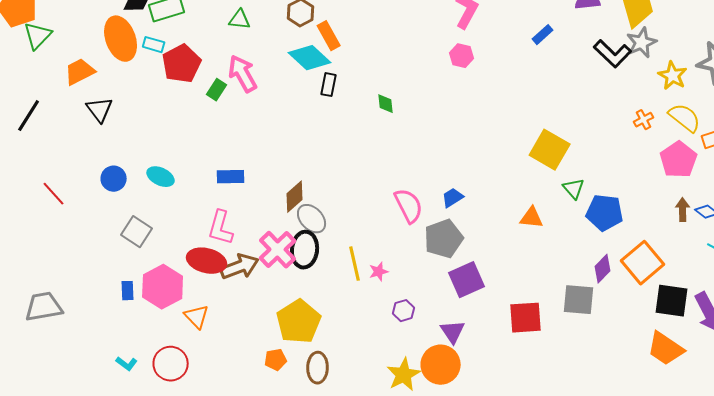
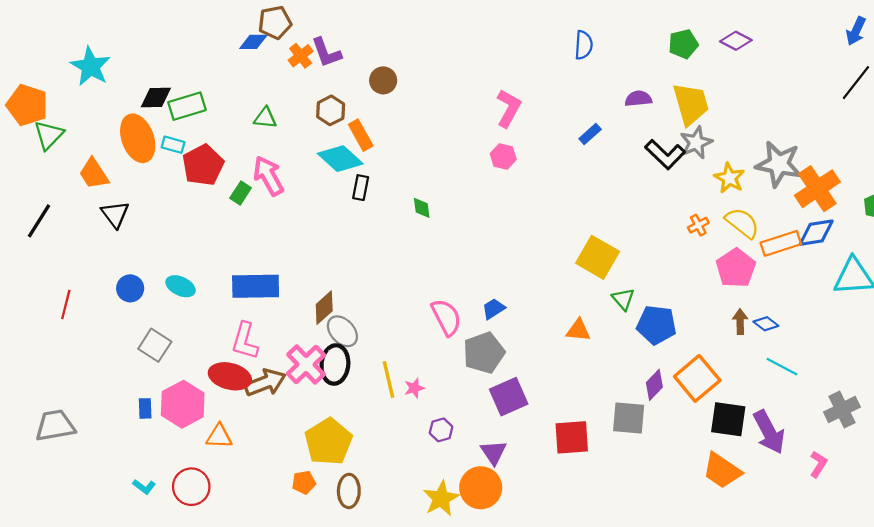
orange trapezoid: (80, 72) -> (94, 174), turned -96
blue rectangle: (231, 177) -> (256, 286), size x1.6
red line: (54, 194) -> (66, 304), turned 56
orange triangle: (197, 317) -> (219, 436), turned -44

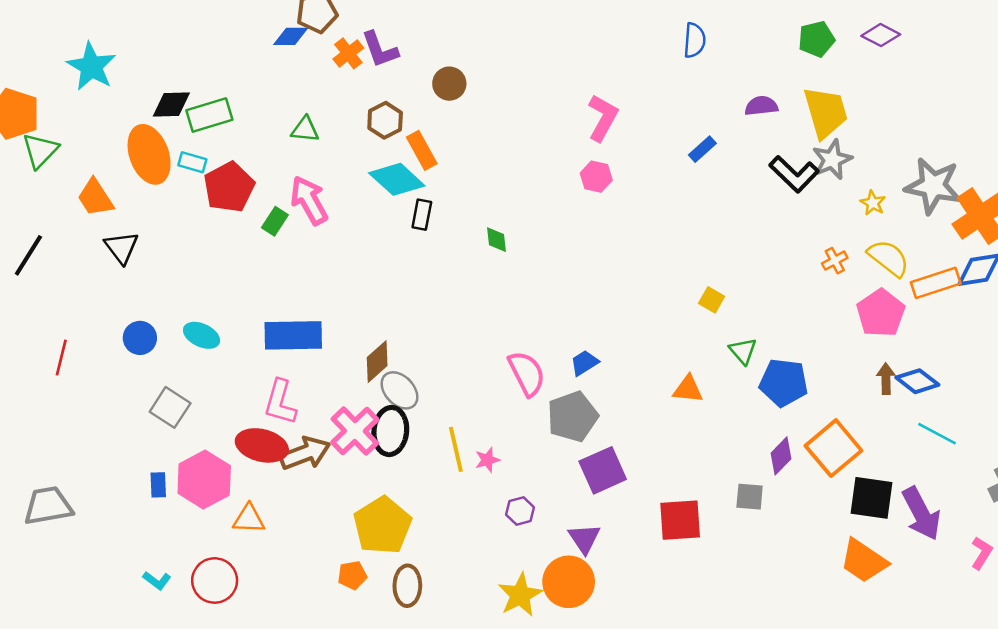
yellow star: (729, 178) -> (873, 203), size x0.7
yellow square: (598, 257) -> (712, 300), size x0.5
blue diamond: (766, 324) -> (917, 381), size x1.4
gray square: (629, 418) -> (750, 497), size x0.7

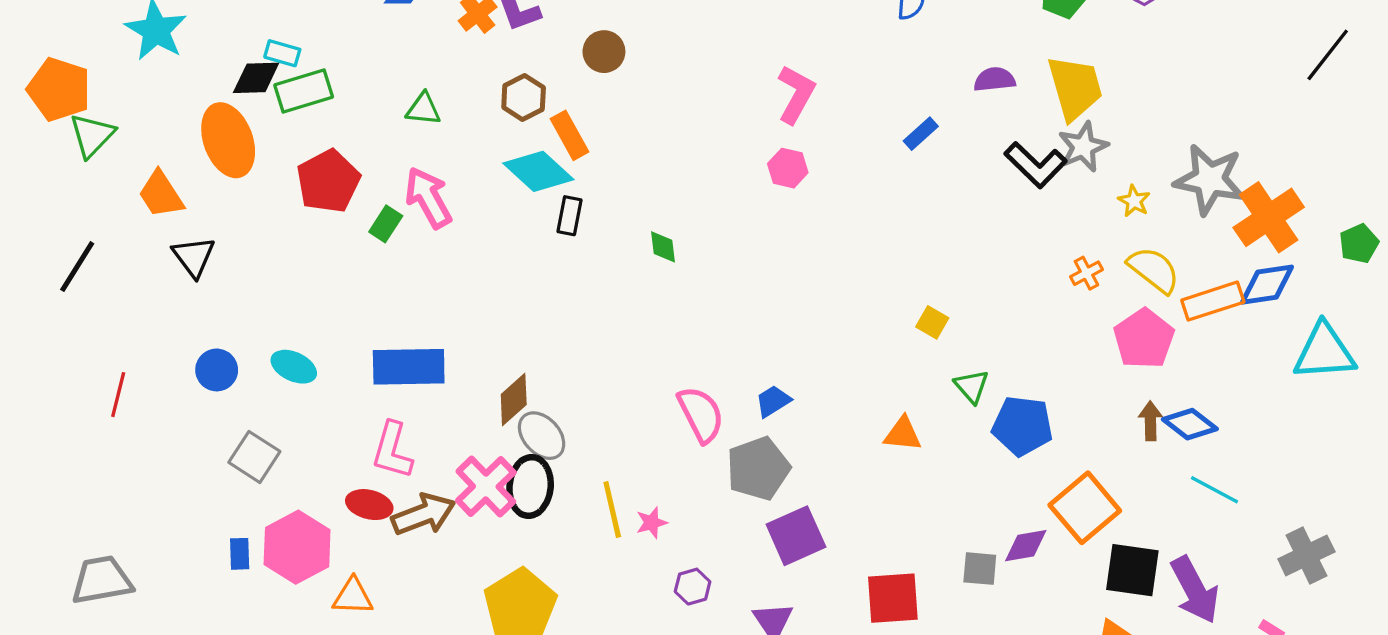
cyan rectangle: (192, 162) -> (282, 53), moved
red ellipse: (262, 445) -> (369, 505), size x0.7
purple diamond: (781, 456) -> (1026, 546), moved, turned 36

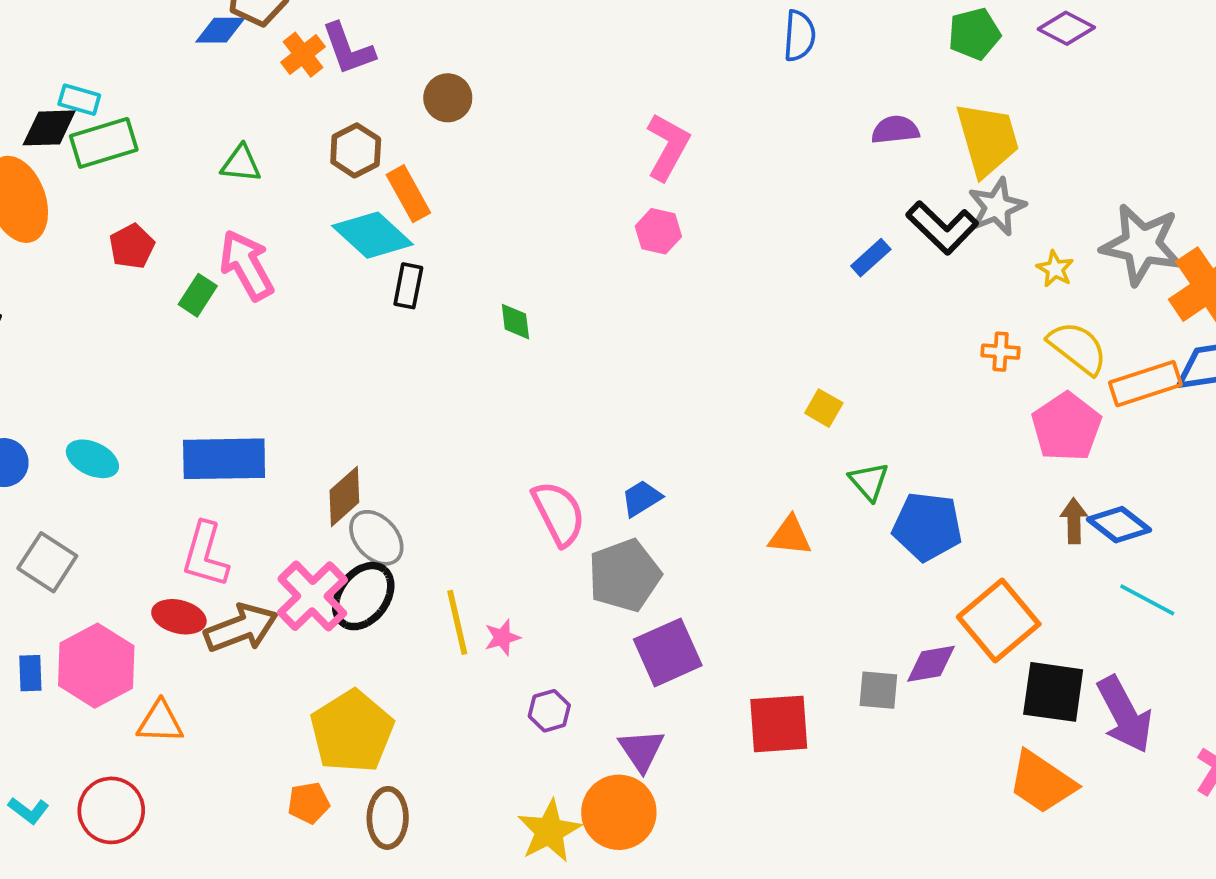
blue rectangle: (921, 134) -> (871, 258), moved
red pentagon: (328, 181) -> (132, 246), size x0.6
orange cross: (1086, 273) -> (1001, 352), turned 32
black ellipse: (530, 486) -> (363, 596), turned 30

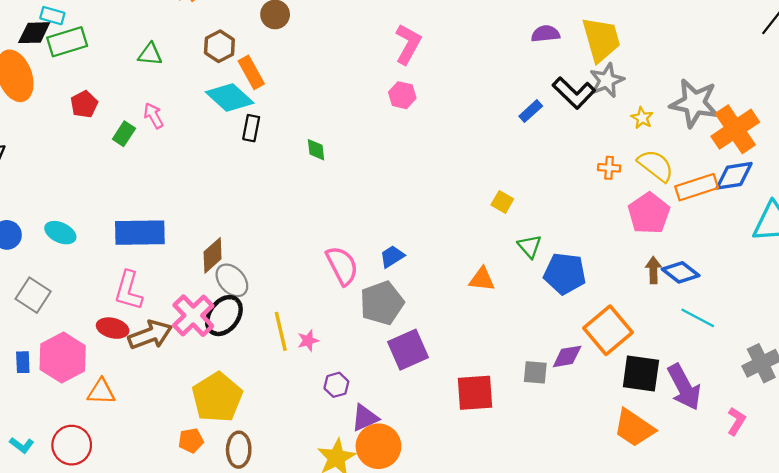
pink arrow: (247, 265) -> (153, 116), size x0.6
purple triangle: (641, 750) -> (365, 418), moved, turned 40

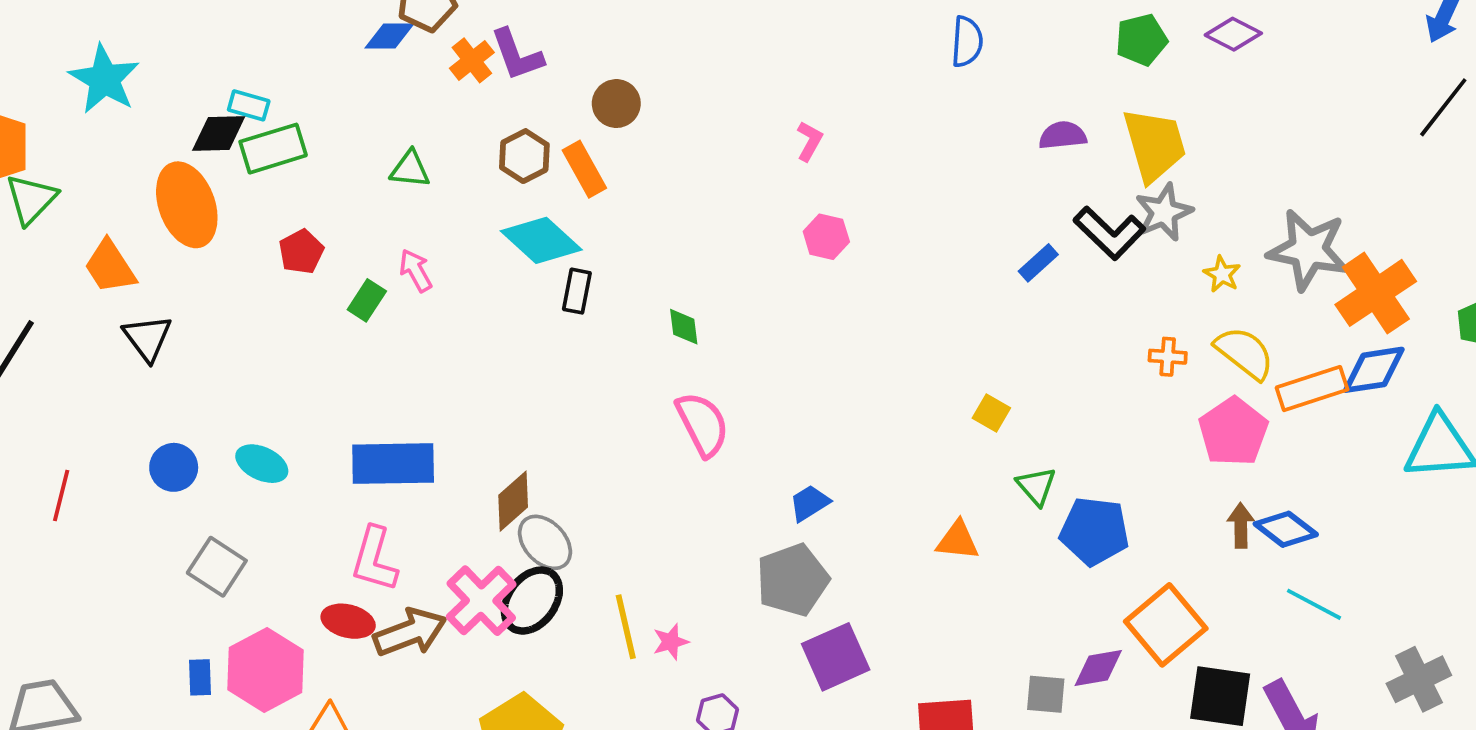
pink L-shape: (408, 44) -> (809, 141), moved, size x0.6
orange rectangle: (251, 72) -> (584, 169), moved
pink semicircle: (342, 266) -> (703, 424), moved

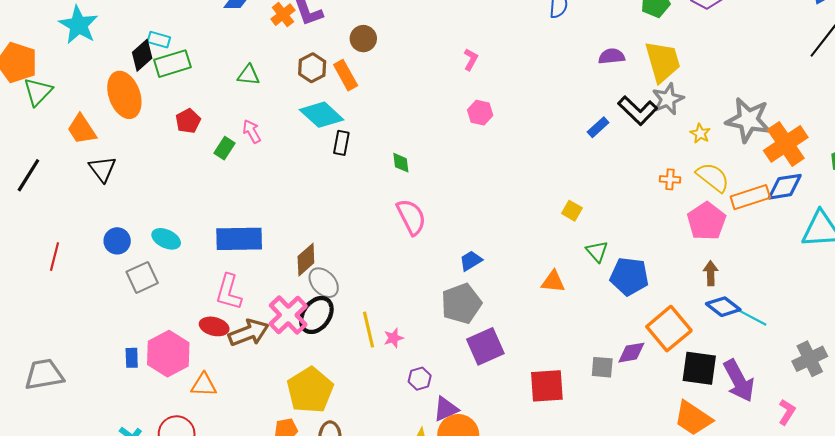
black diamond: (219, 134) -> (142, 55), turned -40
blue diamond: (1286, 529) -> (723, 307), moved
gray square: (217, 567) -> (142, 277), moved, turned 32

